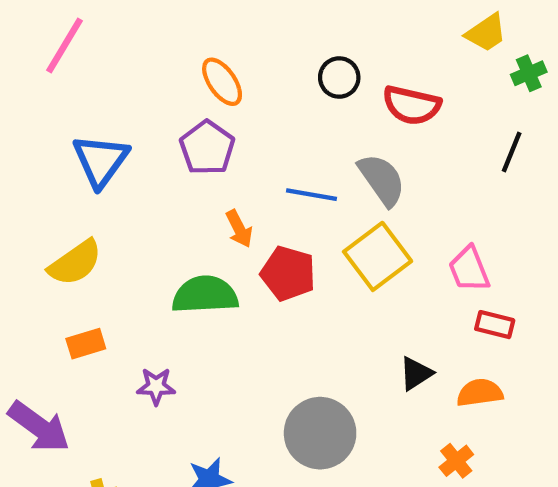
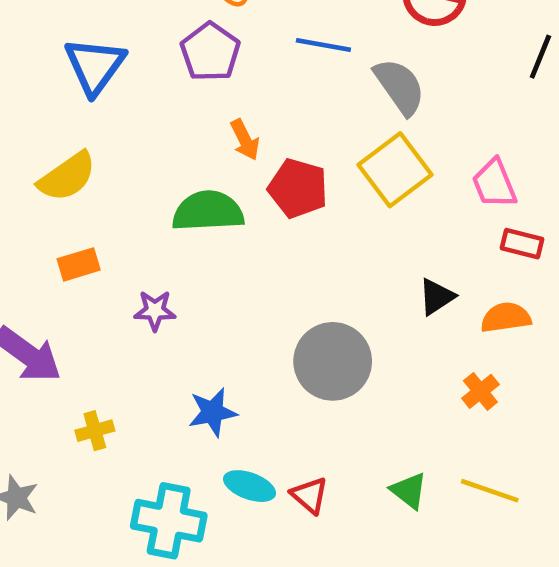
blue line: (312, 195) -> (323, 45), moved

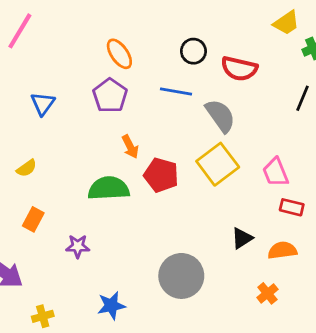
blue triangle: (95, 66) -> (43, 104), size x0.7
yellow semicircle: (67, 177) -> (27, 168), size x0.6
orange rectangle: (79, 264) -> (33, 219), turned -45

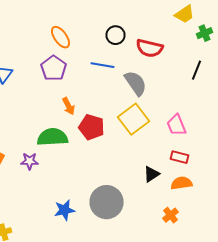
red rectangle: (292, 207) -> (180, 157), moved
purple star: (78, 246) -> (30, 161), moved
blue star: (111, 306) -> (64, 210), moved

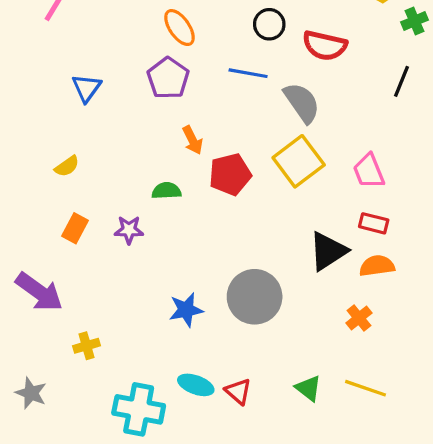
red pentagon: (92, 127) -> (230, 174), turned -30
green semicircle: (52, 137) -> (166, 191), size x0.6
black triangle: (152, 174) -> (328, 251), size x1.5

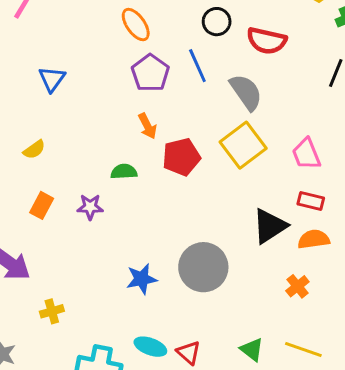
blue line: (248, 73) -> (197, 66), turned 56
purple pentagon: (168, 78) -> (150, 73), moved

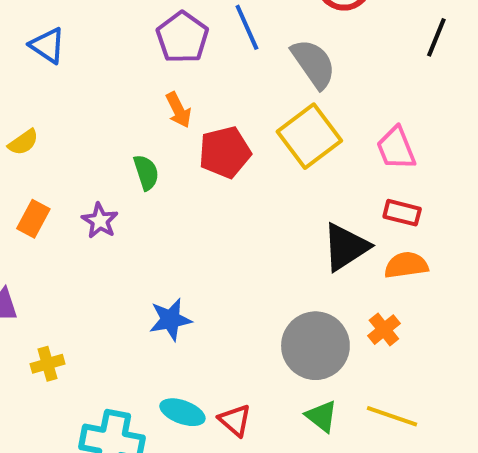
blue triangle: (52, 79) -> (47, 45), turned -32
green semicircle: (124, 172) -> (146, 172), turned 75
purple star: (90, 207) -> (100, 221), turned 30
gray circle: (203, 267) -> (315, 346), moved

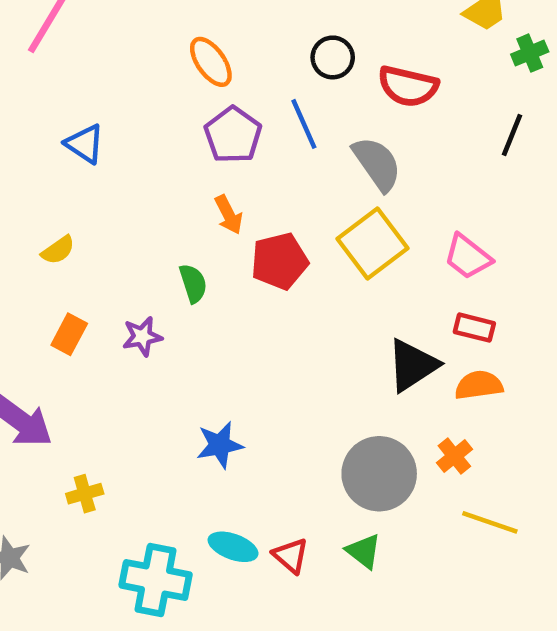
pink trapezoid: (396, 148) -> (468, 257), turned -30
purple star: (100, 221) -> (142, 336), turned 30
green triangle: (322, 416) -> (364, 551), moved
yellow line: (392, 416) -> (490, 522), moved

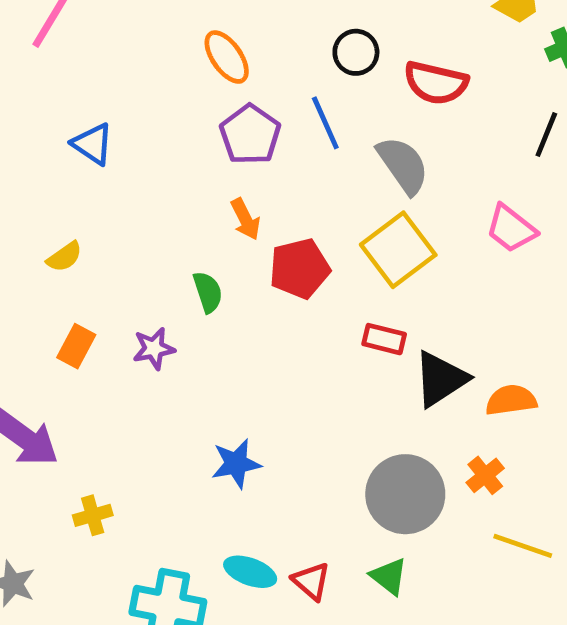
pink trapezoid: (468, 257) -> (511, 229), moved
red rectangle: (474, 328) -> (384, 339), moved

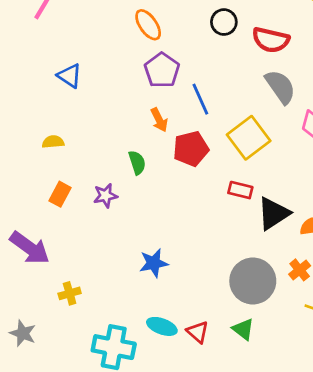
blue line: (325, 123) -> (200, 99), moved
gray semicircle: (403, 165) -> (280, 87), moved
yellow semicircle: (64, 257) -> (53, 142), turned -150

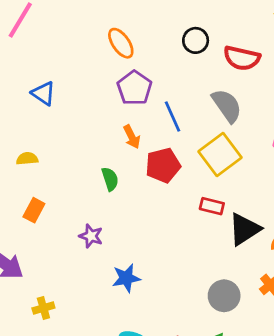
gray semicircle: (280, 87) -> (227, 106), moved
purple star: (105, 196) -> (91, 236), moved, turned 30
gray circle: (253, 281) -> (224, 296), size x0.7

